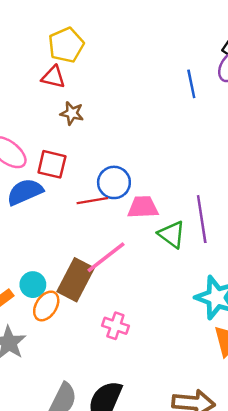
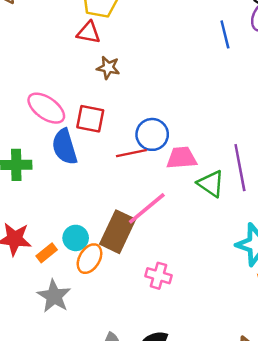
blue semicircle: (25, 192) -> (65, 147), turned -81

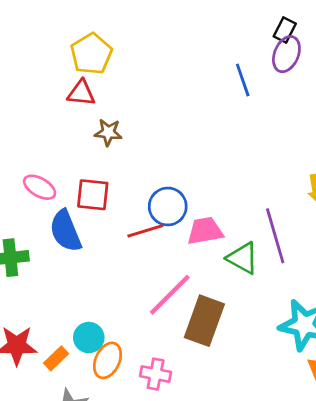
pink ellipse: (46, 108) -> (40, 187), size x0.7
brown rectangle: (118, 232) -> (204, 321), moved
pink cross: (159, 276) -> (156, 374), moved

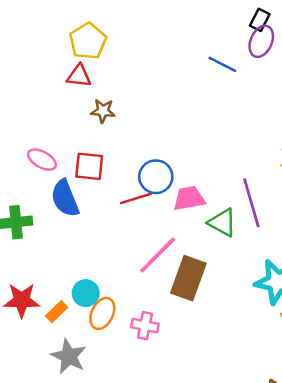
blue line: (243, 80) -> (222, 64), turned -44

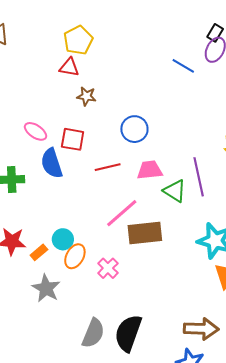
blue circle: (156, 177) -> (134, 129), moved
brown rectangle: (188, 278) -> (145, 233), turned 60
pink cross: (145, 326) -> (108, 268), turned 30

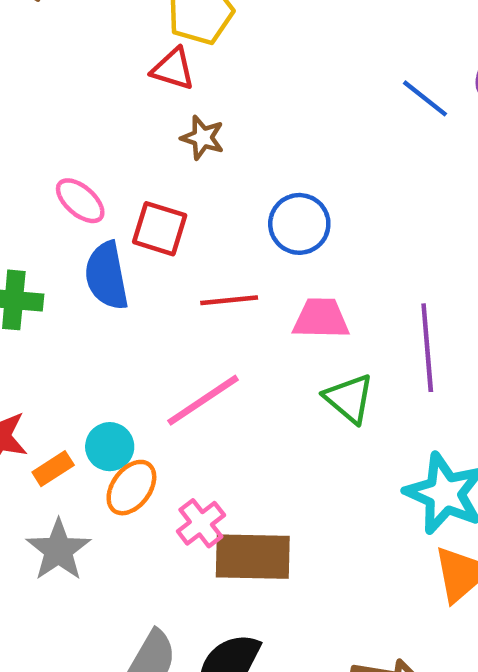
green triangle: (175, 191) -> (349, 398), moved
pink line: (122, 213) -> (203, 400), moved
brown rectangle: (145, 233) -> (253, 557), moved

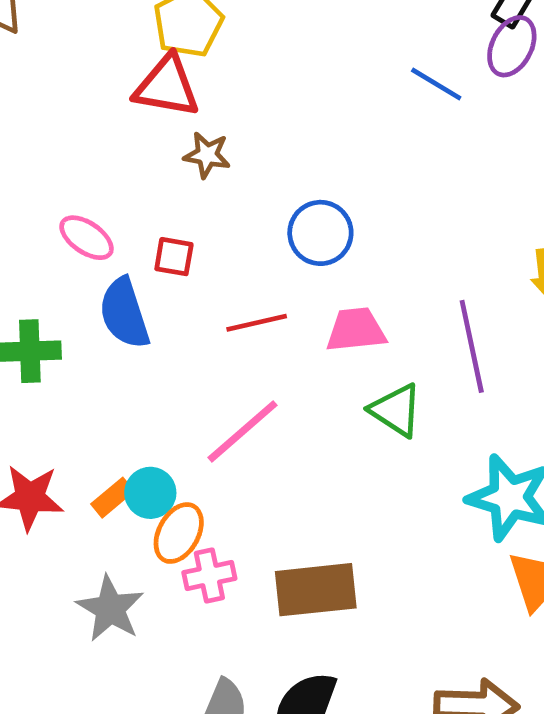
red triangle: (173, 69) -> (167, 86), size x1.4
red square: (160, 229) -> (174, 257), size x0.7
orange rectangle: (53, 469) -> (113, 498), moved
pink cross: (201, 523) -> (209, 576), moved, turned 33

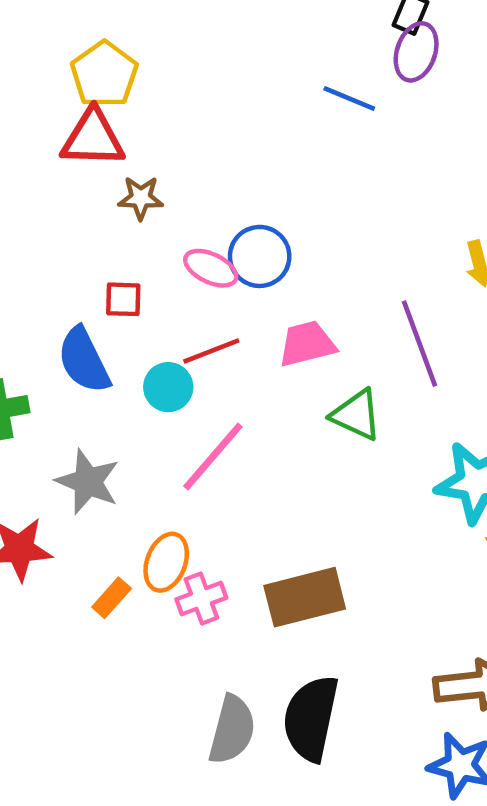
pink ellipse: (87, 238) -> (211, 268), moved
cyan circle: (150, 493) -> (168, 387), moved
orange rectangle: (113, 498) -> (112, 598), moved
gray star: (110, 609) -> (88, 482), moved

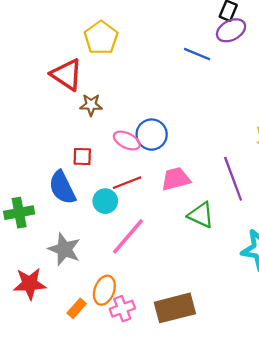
purple ellipse: (416, 52) -> (231, 30), turned 44
yellow pentagon: (104, 74) -> (101, 38), moved
red triangle: (93, 138) -> (67, 74), turned 32

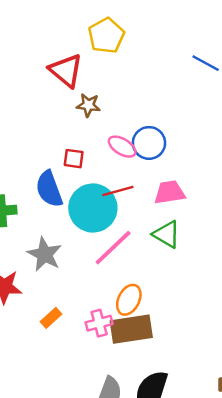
cyan circle: (105, 201) -> (93, 208), size x1.8
green triangle: (201, 215) -> (166, 234), moved
orange ellipse: (104, 290) -> (129, 300), moved
brown rectangle: (175, 308) -> (131, 329), moved

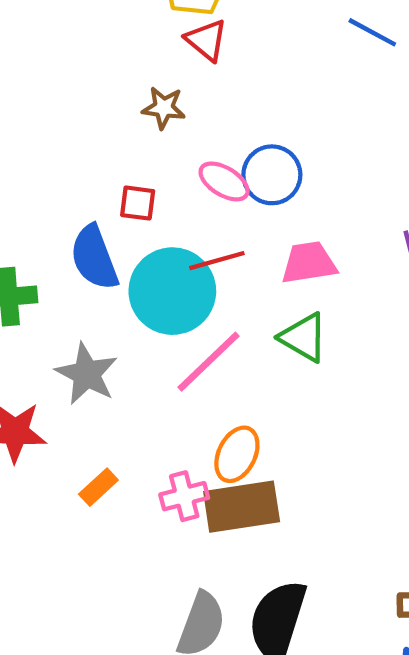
red triangle: (66, 70) -> (206, 40), moved, size x0.7

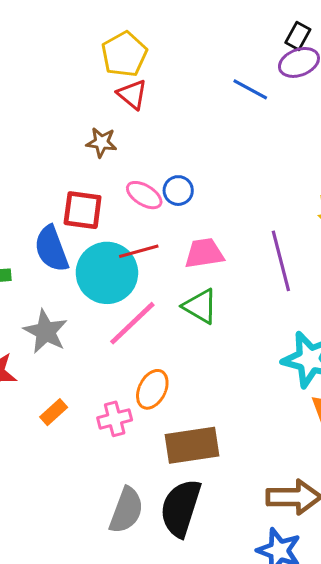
blue circle: (272, 175) -> (178, 191), size x0.7
red square: (138, 203) -> (83, 210), size x1.5
brown rectangle: (242, 507) -> (192, 445), moved

